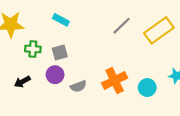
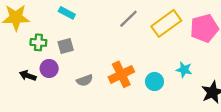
purple circle: (55, 75) -> (49, 68), moved
black arrow: (22, 82) -> (28, 76), turned 49

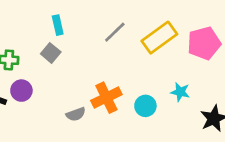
cyan rectangle: (67, 13) -> (58, 25), moved, turned 49
gray square: (66, 46) -> (51, 53), moved, turned -35
gray semicircle: (85, 80) -> (76, 114), moved

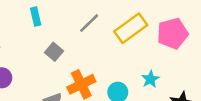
gray square: (51, 53) -> (54, 52), moved
cyan star: (180, 92) -> (150, 79), turned 30

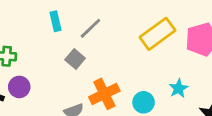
gray line: (89, 23) -> (90, 28), moved

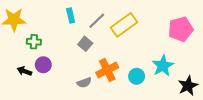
yellow rectangle: (158, 34) -> (124, 25), moved
cyan star: (178, 88) -> (163, 66), size x1.5

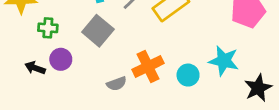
gray square: (85, 44) -> (98, 31), moved, size x1.5
cyan star: (163, 66) -> (224, 61), turned -30

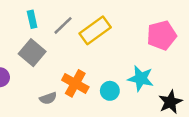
orange cross: (148, 66) -> (75, 83), turned -35

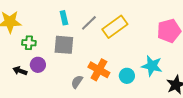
gray square: (32, 53) -> (64, 45), turned -35
gray semicircle: (48, 98) -> (77, 82), turned 144

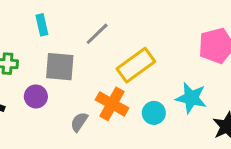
cyan rectangle: (64, 18) -> (42, 25), moved
yellow rectangle: (115, 27) -> (136, 65), moved
purple circle: (38, 65) -> (36, 96), moved

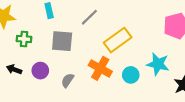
purple circle: (36, 96) -> (40, 71), moved
gray semicircle: (79, 122) -> (68, 80), moved

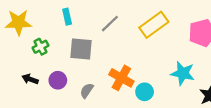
green cross: (24, 39) -> (40, 47), turned -32
yellow rectangle: (118, 40) -> (154, 25), moved
cyan circle: (131, 75) -> (145, 92), moved

